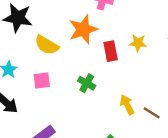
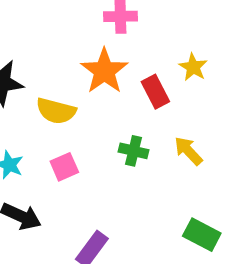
yellow star: (138, 43) -> (193, 67), turned -30
yellow arrow: (127, 105) -> (188, 151), moved

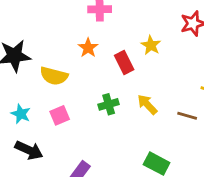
orange star: (104, 71) -> (88, 48), size x0.6
green cross: (134, 151) -> (109, 104), turned -30

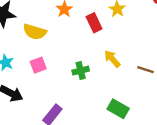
green cross: (109, 104) -> (81, 71), moved

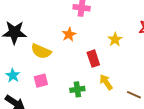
red rectangle: (94, 23) -> (93, 59), moved

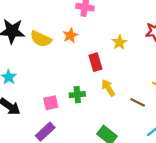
yellow semicircle: (41, 51) -> (41, 39), moved
pink square: (41, 81) -> (51, 103), moved

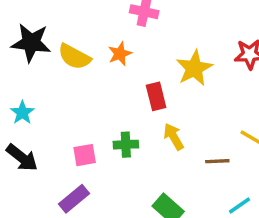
yellow star: (119, 42) -> (194, 68), size x1.5
brown line: (138, 102) -> (217, 161), turned -32

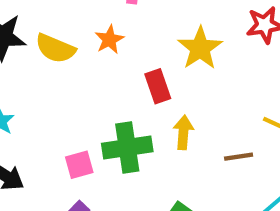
yellow arrow: (174, 137) -> (183, 132), turned 40
green cross: (126, 145) -> (127, 147), size x1.6

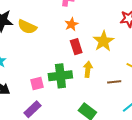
orange star: (109, 40) -> (71, 24), moved
yellow star: (200, 48) -> (103, 41), moved

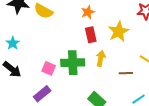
pink square: (37, 83) -> (49, 68), turned 32

